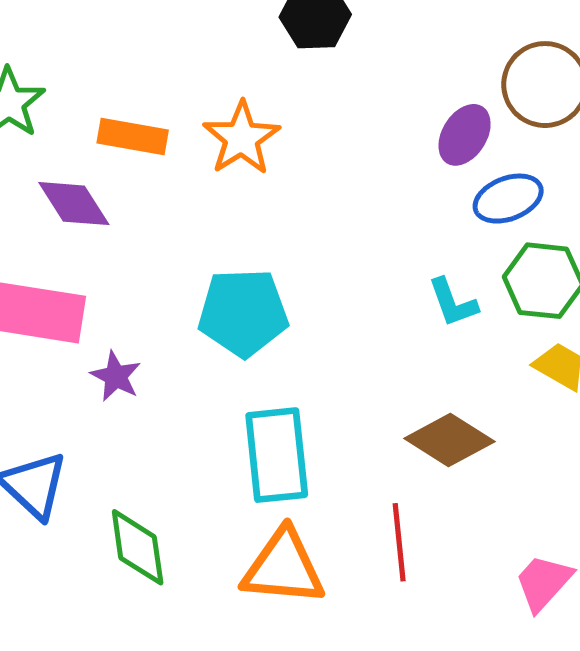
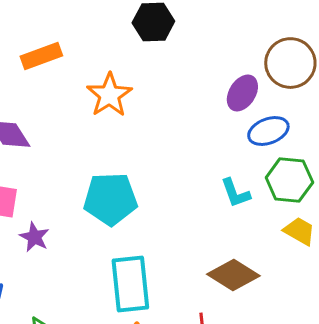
orange rectangle: (133, 137) -> (41, 56), moved, turned -30

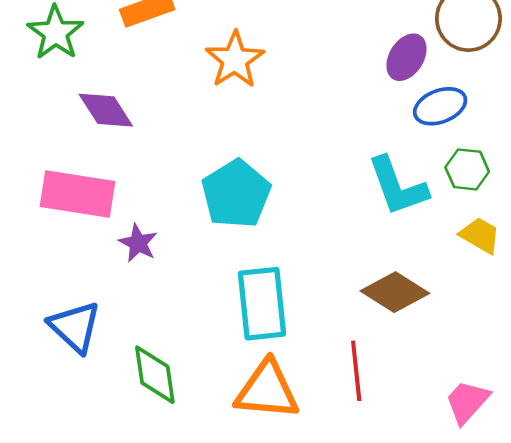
green hexagon: (289, 180) -> (467, 169), size x0.7
cyan L-shape: (235, 193) -> (397, 186), size x1.6
cyan pentagon: (110, 199) -> (236, 194), turned -30

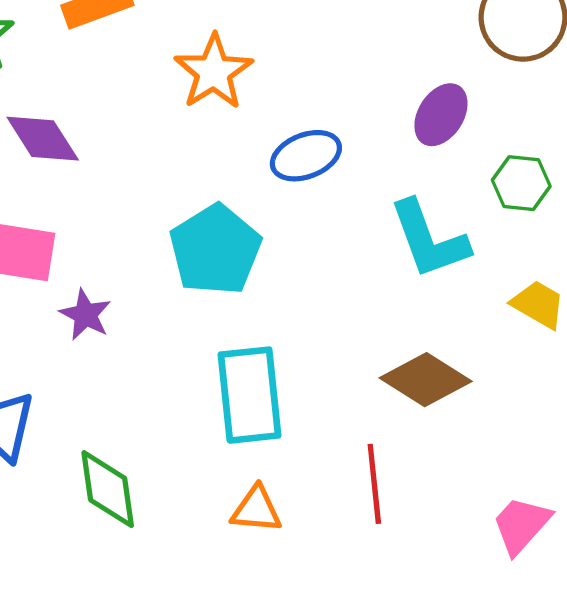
purple ellipse: (407, 57) -> (441, 115), moved
blue ellipse: (440, 106) -> (306, 156), moved
green hexagon: (467, 169) -> (521, 183), moved
orange triangle: (267, 390) -> (256, 510), size x0.6

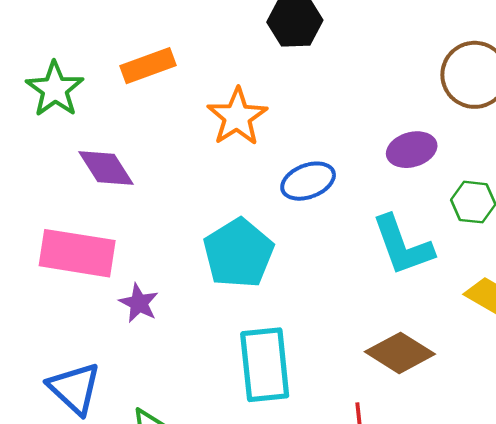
purple ellipse: (441, 115) -> (412, 150), turned 42

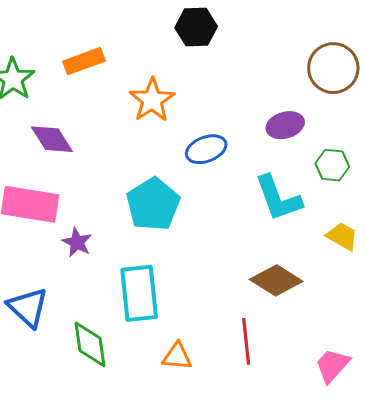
cyan rectangle: (265, 365) -> (139, 293), moved

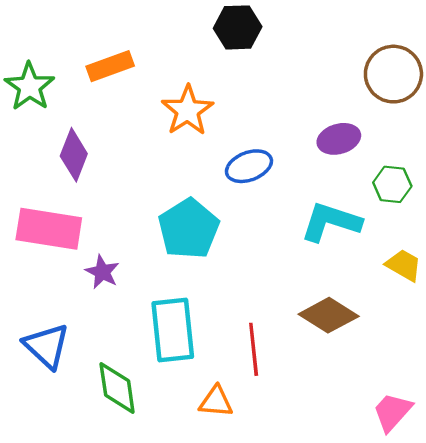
purple diamond: (52, 139) -> (74, 155), turned 54
cyan L-shape: (278, 198) -> (331, 222), turned 128
red line: (246, 341) -> (254, 349), moved

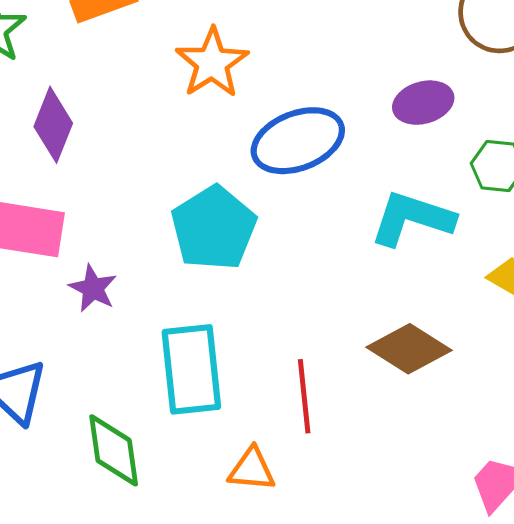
blue ellipse: (249, 166) -> (298, 141), size x1.4

